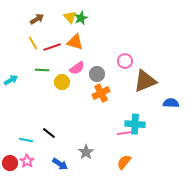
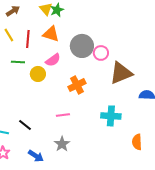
red line: (52, 47) -> (28, 39), turned -66
gray circle: (97, 74) -> (82, 46), moved, size x1.5
pink line: (124, 133) -> (63, 115), moved
orange semicircle: (124, 162) -> (137, 142), moved, turned -42

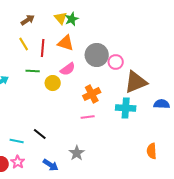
pink line: (63, 115) -> (88, 117), moved
cyan cross: (111, 116) -> (126, 108), moved

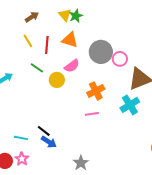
green line: (33, 71) -> (37, 68), turned 32
cyan cross: (126, 108) -> (130, 105), turned -36
gray star: (77, 153) -> (81, 163), moved
blue arrow: (51, 165) -> (49, 142), moved

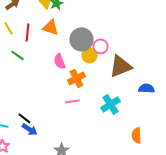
pink semicircle: (72, 66) -> (60, 61), moved, turned 105
yellow circle: (57, 80) -> (90, 55), moved
cyan cross: (130, 105) -> (110, 104), moved

